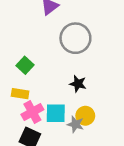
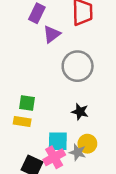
green square: (25, 65) -> (27, 103), moved, turned -35
pink cross: (32, 112) -> (54, 157), moved

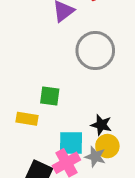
green square: (27, 103) -> (50, 96), moved
black star: (80, 112) -> (101, 125), moved

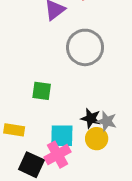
yellow rectangle: (27, 119) -> (14, 130), moved
gray star: (95, 157) -> (107, 121), moved

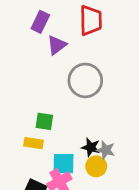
yellow rectangle: (14, 130) -> (33, 143), moved

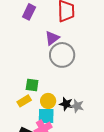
purple triangle: (57, 45) -> (52, 38), moved
yellow rectangle: (33, 143) -> (24, 101), turned -40
yellow circle: (96, 166) -> (48, 101), moved

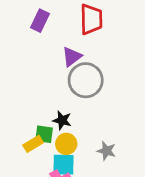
green square: (32, 85) -> (44, 134), moved
black star: (66, 104) -> (62, 120), moved

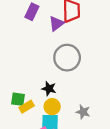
purple triangle: (72, 57) -> (56, 24), moved
green square: (44, 134) -> (18, 99), moved

